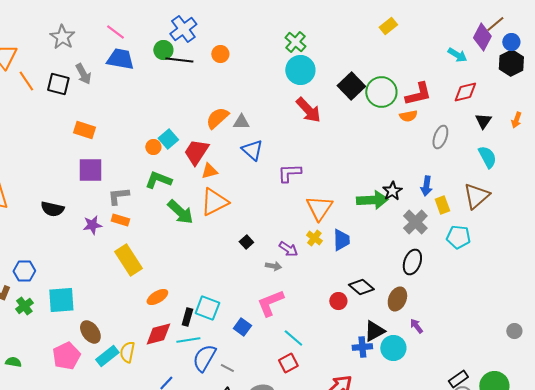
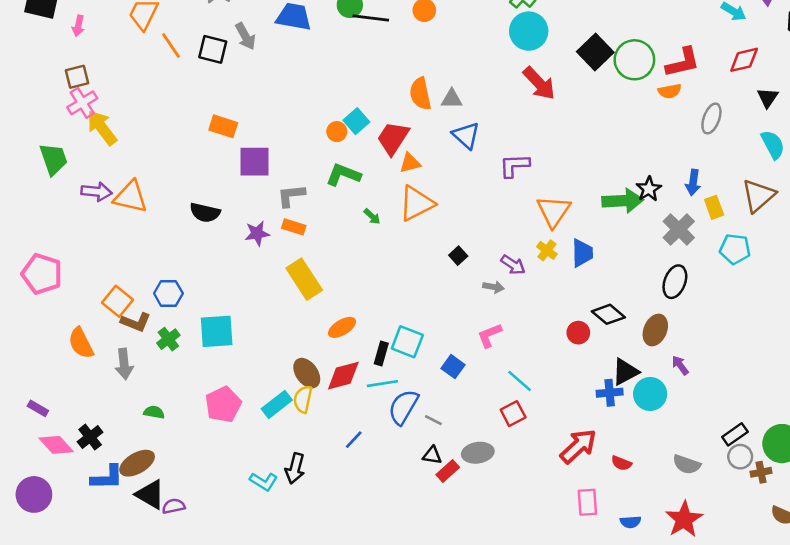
orange semicircle: (217, 118) -> (420, 94), turned -60
orange rectangle: (84, 130) -> (223, 126), moved
green arrow: (180, 212) -> (372, 216), size x0.5
pink L-shape: (270, 303) -> (490, 335), size x0.7
brown ellipse: (90, 332) -> (307, 373), moved

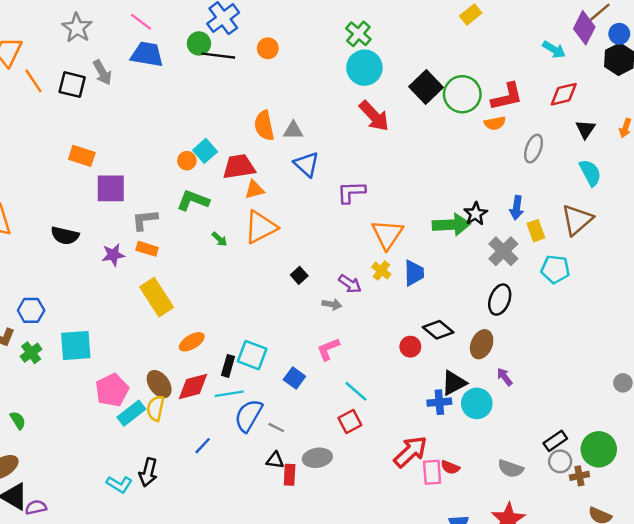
red trapezoid: (393, 138) -> (239, 167), turned 48
pink pentagon: (223, 404) -> (112, 390), moved
green semicircle: (154, 412) -> (18, 420), turned 48
red rectangle: (448, 471) -> (290, 475), turned -45
pink rectangle: (587, 502) -> (432, 472), moved

